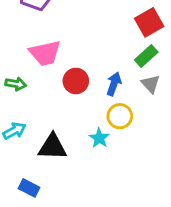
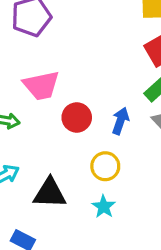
yellow circle: (120, 116) -> (105, 166), moved
cyan star: (99, 138) -> (104, 207), moved

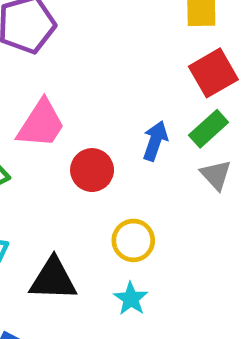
pink trapezoid: (41, 86) -> (41, 124), turned -45
blue arrow: (120, 121) -> (155, 141), moved

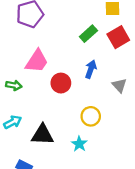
green rectangle: (209, 129) -> (88, 34), moved
yellow circle: (133, 240) -> (91, 116), moved

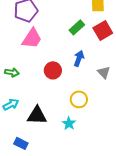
pink trapezoid: (37, 61) -> (32, 38), moved

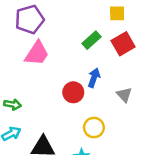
red circle: (53, 70) -> (73, 92), moved
green arrow: (12, 72) -> (13, 104), moved

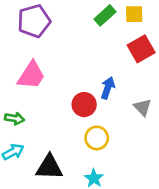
green rectangle: (91, 40) -> (105, 15), moved
pink trapezoid: (37, 53) -> (31, 75), moved
yellow circle: (94, 128) -> (97, 138), moved

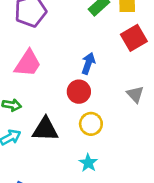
blue arrow: (108, 88) -> (88, 63), moved
black triangle: (49, 167) -> (45, 129), moved

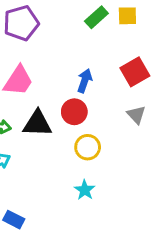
red square: (134, 38) -> (135, 72), moved
black triangle: (45, 129) -> (37, 124), moved

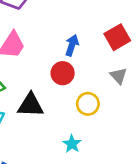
black triangle: (37, 124) -> (31, 105), moved
yellow circle: (88, 147) -> (88, 104), moved

